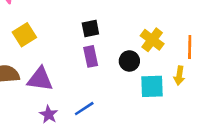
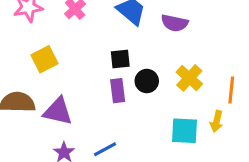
black circle: (129, 61) -> (147, 81), moved

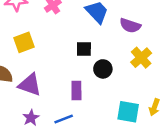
yellow cross: (189, 78) -> (141, 58), moved
purple rectangle: (118, 91) -> (76, 91), moved

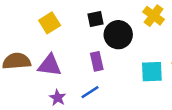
yellow square: (24, 42) -> (50, 23), moved
black circle: (103, 69) -> (118, 35), size x1.5

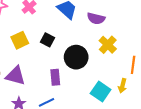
black square: (95, 19) -> (47, 40), moved, turned 32
cyan square: (152, 72) -> (101, 92), turned 30

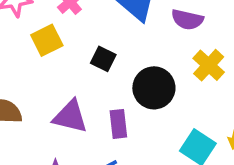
yellow square: (20, 40) -> (47, 40), moved
purple triangle: (15, 76) -> (70, 116), moved

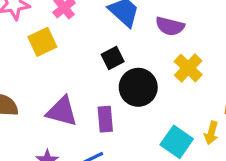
black square: (103, 59) -> (113, 58), moved, turned 35

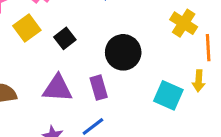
black square: (113, 58) -> (65, 38), moved
yellow cross: (188, 68) -> (184, 23), moved

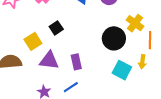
yellow square: (27, 28) -> (33, 41), moved
black circle: (123, 52) -> (114, 38), moved

